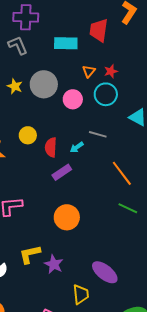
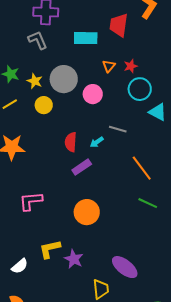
cyan circle: (106, 94) -> (140, 89), moved
yellow circle: (28, 135) -> (44, 105), moved

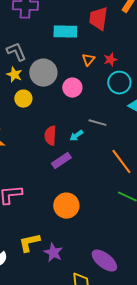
gray L-shape: (38, 40) -> (16, 52), moved

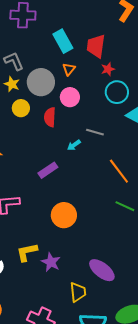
red trapezoid: (98, 19) -> (96, 46), moved
cyan rectangle: (65, 32) -> (63, 41), turned 60
orange triangle: (88, 60) -> (69, 69), moved
red semicircle: (50, 136) -> (50, 117), moved
purple rectangle: (61, 161) -> (48, 170), moved

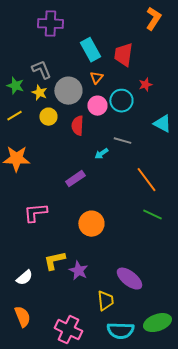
red star: (108, 69) -> (145, 85), moved
cyan circle: (117, 92) -> (121, 101), moved

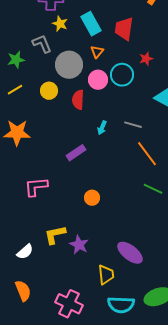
green star: (15, 86) -> (16, 60), turned -30
yellow star: (39, 93) -> (60, 24), moved
gray line: (122, 141) -> (133, 125), moved
cyan arrow: (101, 154) -> (102, 128), turned -32
orange circle: (91, 224) -> (92, 198), size x0.6

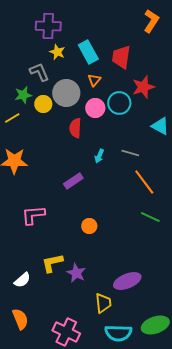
red star: (146, 59) -> (143, 87), size x1.6
green star: (16, 60) -> (23, 95), moved
yellow circle: (49, 91) -> (43, 104), moved
purple ellipse: (130, 253) -> (127, 281), turned -60

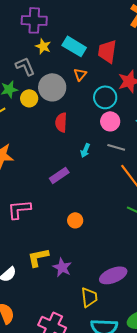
cyan rectangle: (88, 52) -> (74, 46), turned -30
pink circle: (95, 108) -> (110, 121), moved

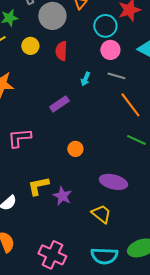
yellow circle: (29, 98) -> (30, 46), moved
purple ellipse: (113, 275) -> (113, 182), moved, turned 36
yellow trapezoid: (89, 297) -> (101, 214), moved, turned -45

